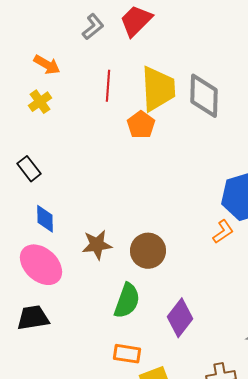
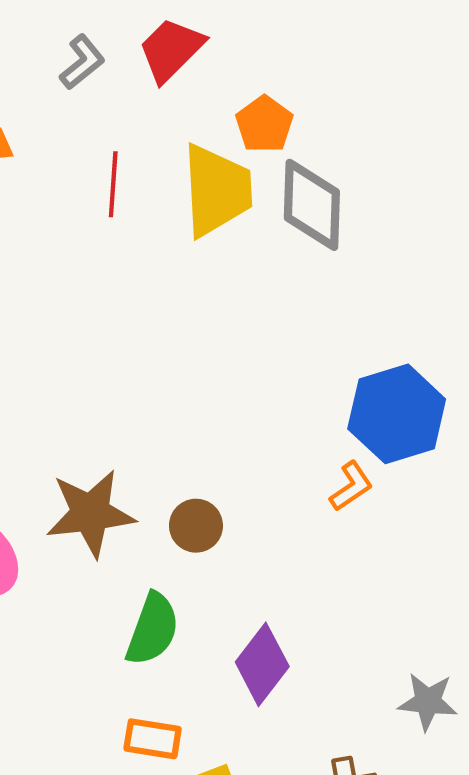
orange pentagon: (141, 125) -> (264, 124), moved
brown star: (97, 245) -> (90, 513), size x1.4
brown circle: (148, 251) -> (196, 526), size x0.7

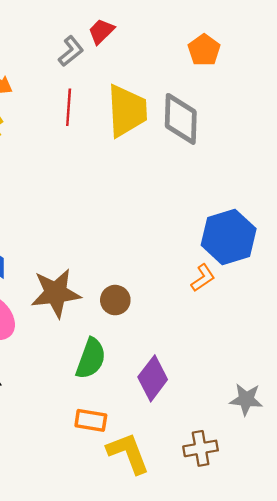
red trapezoid: (171, 50) -> (101, 31), size x0.7
gray L-shape: (82, 62) -> (71, 51), moved
orange pentagon: (264, 124) -> (204, 50), moved

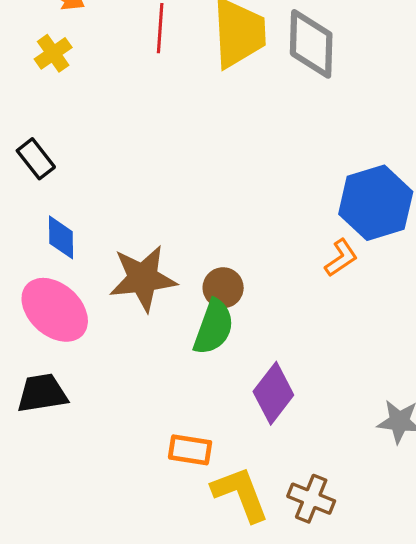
green semicircle: (91, 358) -> (214, 327), moved
brown cross: (201, 448) -> (311, 499), moved, turned 32

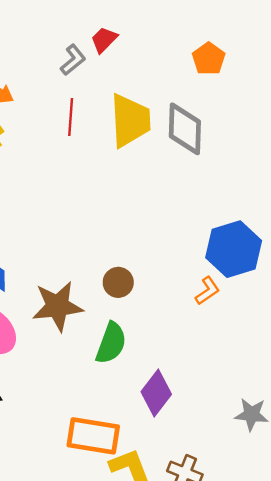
brown circle: (223, 288) -> (118, 282), moved
orange rectangle: (190, 450) -> (93, 436), size x1.6

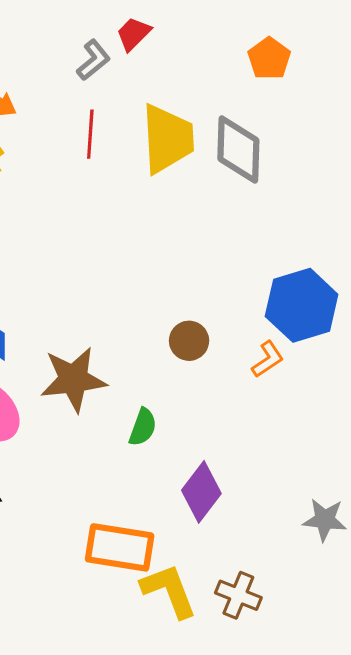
brown circle: (118, 282) -> (189, 341), moved
green semicircle: (111, 343) -> (143, 427), size x0.7

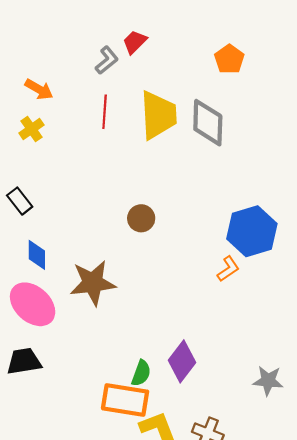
brown circle: (189, 341) -> (141, 218), moved
green semicircle: (143, 427) -> (141, 373), moved

